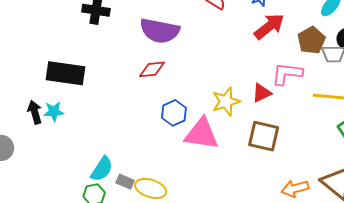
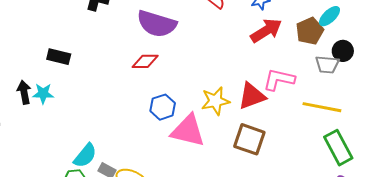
brown pentagon: (311, 40) -> (310, 31), moved
black rectangle: (65, 73) -> (59, 57), size x0.6
red triangle: (262, 93) -> (252, 96), size x1.4

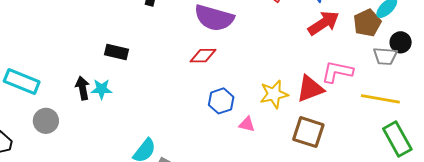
pink triangle: (188, 131) -> (247, 124), size x0.5

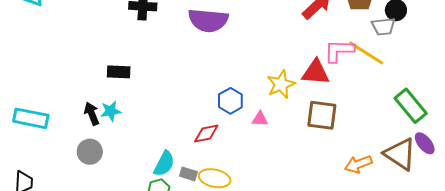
red diamond: (203, 56) -> (206, 133), moved
red triangle: (310, 89) -> (316, 72), turned 36
yellow line: (380, 99) -> (366, 53), moved, turned 33
gray circle: (46, 121) -> (90, 152), moved

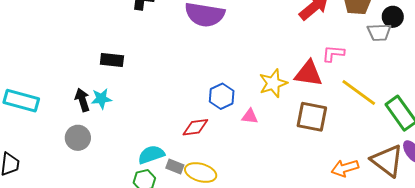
pink L-shape: (339, 51) -> (333, 54), size x0.7
yellow line: (366, 53) -> (359, 93), moved
cyan semicircle: (164, 164) -> (151, 155), turned -140

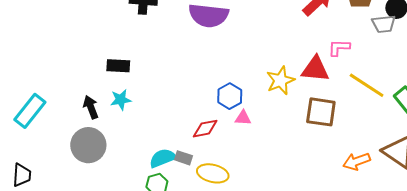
cyan star: (101, 99) -> (121, 100), moved
cyan rectangle: (21, 101) -> (30, 111), turned -64
pink triangle: (250, 116) -> (243, 118), moved
gray circle: (78, 138) -> (88, 145), size x1.4
gray rectangle: (175, 167) -> (184, 158), moved

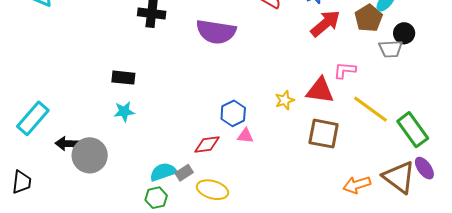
yellow star: (280, 80) -> (285, 100), size x0.7
black arrow: (91, 107) -> (67, 144), moved, turned -70
gray rectangle: (184, 158) -> (184, 173), turned -54

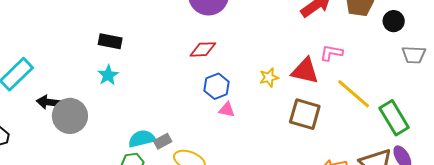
gray trapezoid: (391, 49) -> (414, 55), moved
cyan star: (124, 112) -> (108, 75), turned -30
red diamond: (207, 144) -> (203, 49), moved

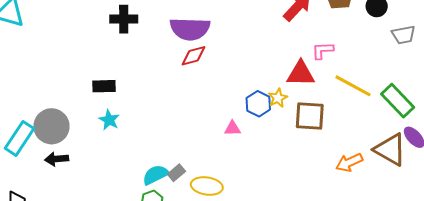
red diamond: (203, 49) -> (193, 56), moved
yellow star: (269, 78) -> (278, 98), moved
blue hexagon: (217, 86) -> (258, 104), moved
gray circle: (70, 116) -> (51, 126), moved

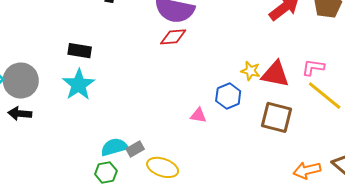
pink L-shape: (323, 50) -> (313, 67), moved
yellow star: (278, 98) -> (251, 71), moved, turned 30
cyan star: (109, 120) -> (79, 85), size x1.5

